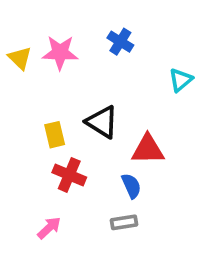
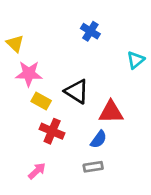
pink star: (60, 53) -> (29, 74), moved
yellow rectangle: (55, 135) -> (41, 101), turned -48
blue semicircle: (131, 186) -> (99, 139), turned 60

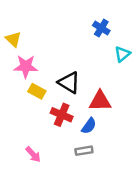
blue cross: (90, 31) -> (101, 28), moved
red cross: (52, 131) -> (62, 115), moved
pink arrow: (37, 171) -> (33, 154), turned 91

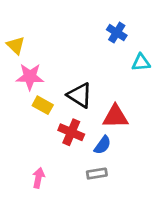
cyan triangle: (122, 54) -> (141, 62), turned 35
pink arrow: (33, 154) -> (38, 178), turned -126

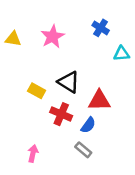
yellow triangle: (16, 45) -> (13, 39), turned -35
pink star: (30, 77) -> (53, 37), moved, turned -30
gray rectangle: (97, 174) -> (83, 150), turned 49

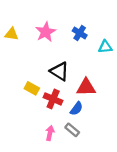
blue cross: (101, 28) -> (80, 33), moved
yellow rectangle: (37, 91) -> (32, 88), moved
pink arrow: (33, 153) -> (50, 133), moved

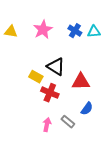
cyan triangle: (105, 47) -> (94, 32), moved
yellow rectangle: (32, 88) -> (36, 77), moved
blue semicircle: (76, 109) -> (87, 109), moved

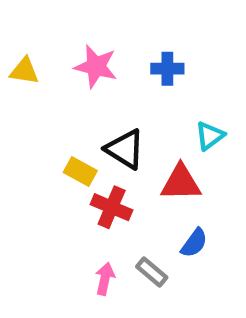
pink star: (43, 30) -> (96, 66), turned -30
blue cross: (75, 31) -> (167, 69), turned -32
cyan triangle: (94, 32) -> (210, 136), moved, turned -32

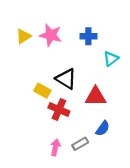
yellow triangle: (24, 71) -> (24, 36), moved, turned -42
cyan triangle: (210, 136) -> (111, 59), moved
gray rectangle: (152, 272) -> (80, 144), turned -70

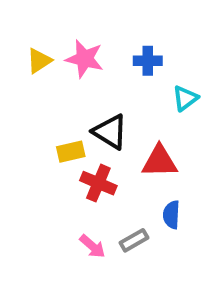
yellow rectangle: (42, 91) -> (71, 152), turned -42
blue semicircle: (103, 128) -> (171, 215), turned 147
pink arrow: (55, 147) -> (92, 246), turned 119

